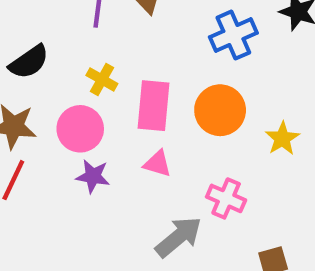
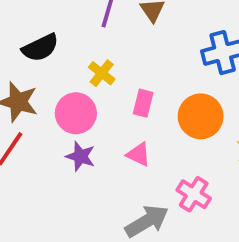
pink rectangle: (153, 106) -> (143, 103), size x0.6

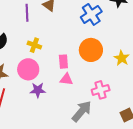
pink rectangle: (143, 103) -> (63, 62), moved
pink cross: (194, 194) -> (101, 90), turned -30

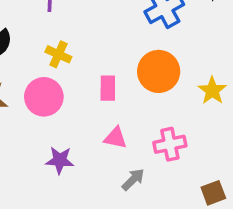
pink triangle: (66, 79) -> (115, 138), moved
purple star: (38, 90) -> (60, 160), moved
gray arrow: (82, 111) -> (133, 180), size x0.6

